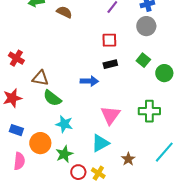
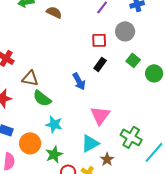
gray circle: (146, 26) -> (125, 31), moved
black rectangle: (110, 64) -> (100, 64), turned -40
blue arrow: (89, 81) -> (79, 81), turned 60
green cross: (149, 111) -> (131, 137), moved, turned 30
brown star: (128, 159) -> (107, 159), moved

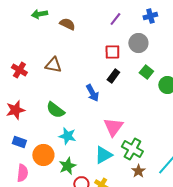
brown triangle: (30, 78) -> (53, 65), moved
green cross: (131, 137) -> (132, 149), moved
brown star: (107, 159) -> (138, 171), moved

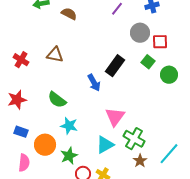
red square: (112, 52) -> (160, 42), moved
black rectangle: (113, 76) -> (115, 66), size x1.5

